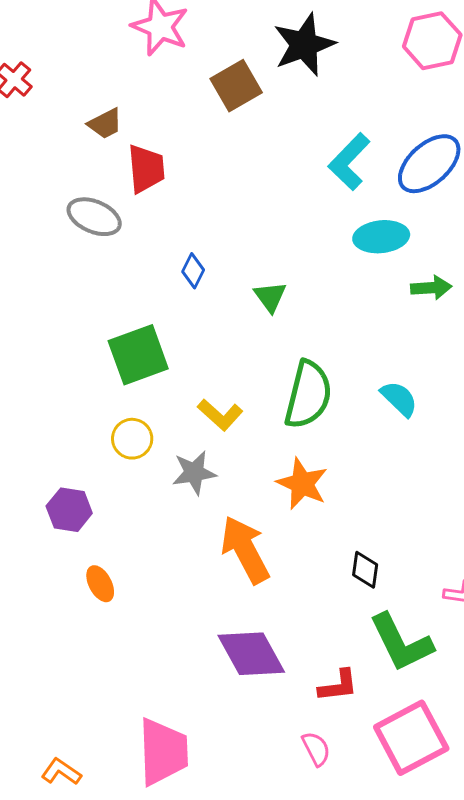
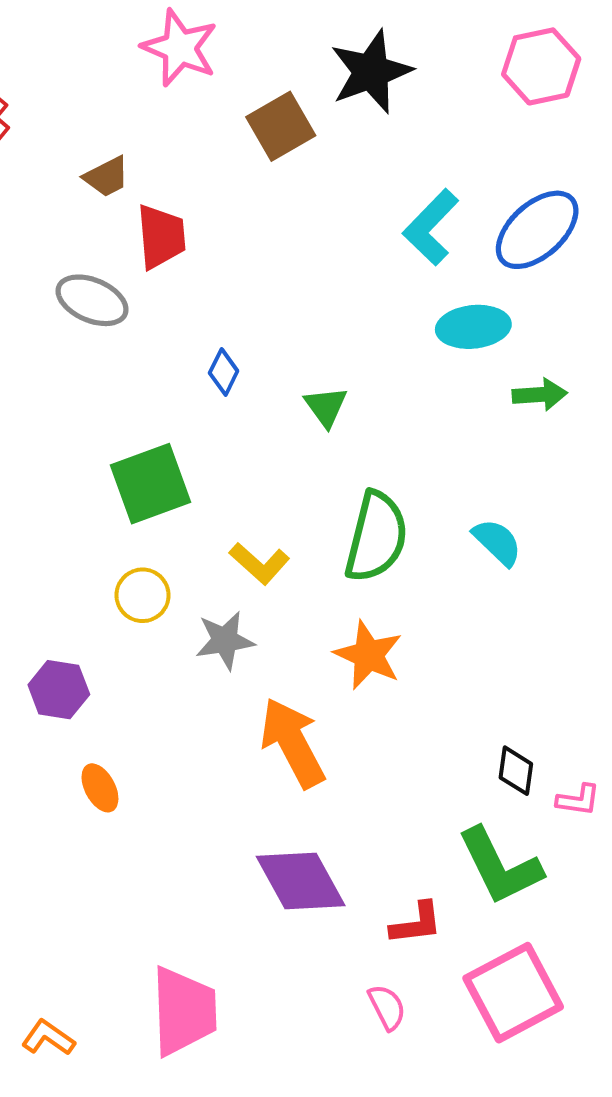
black diamond: (365, 570) -> (516, 771), moved

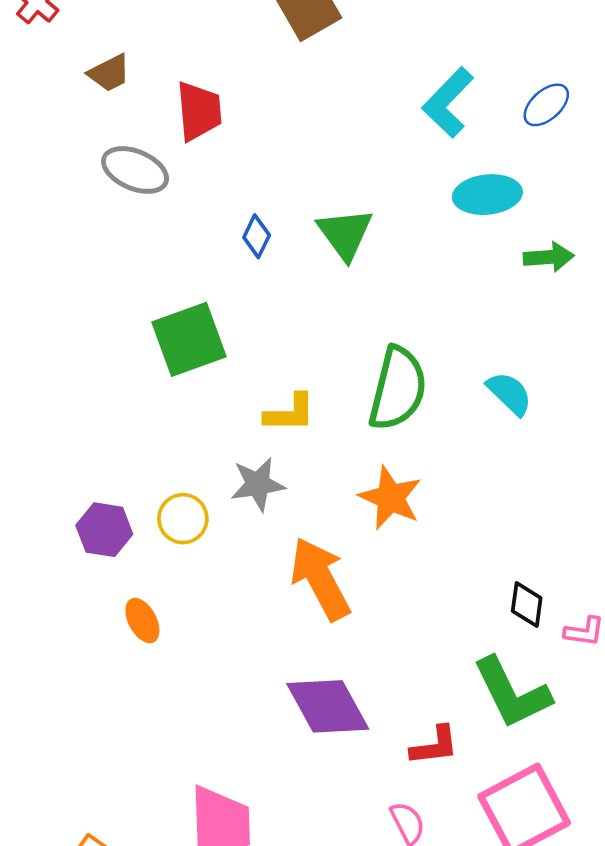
brown trapezoid: (107, 177) -> (109, 73), moved
blue ellipse: (537, 230) -> (546, 105), size x0.6
green triangle: (326, 407) -> (345, 234), moved, size x1.4
yellow L-shape: (259, 563) -> (290, 413), turned -42
yellow circle: (143, 595) -> (183, 519), moved

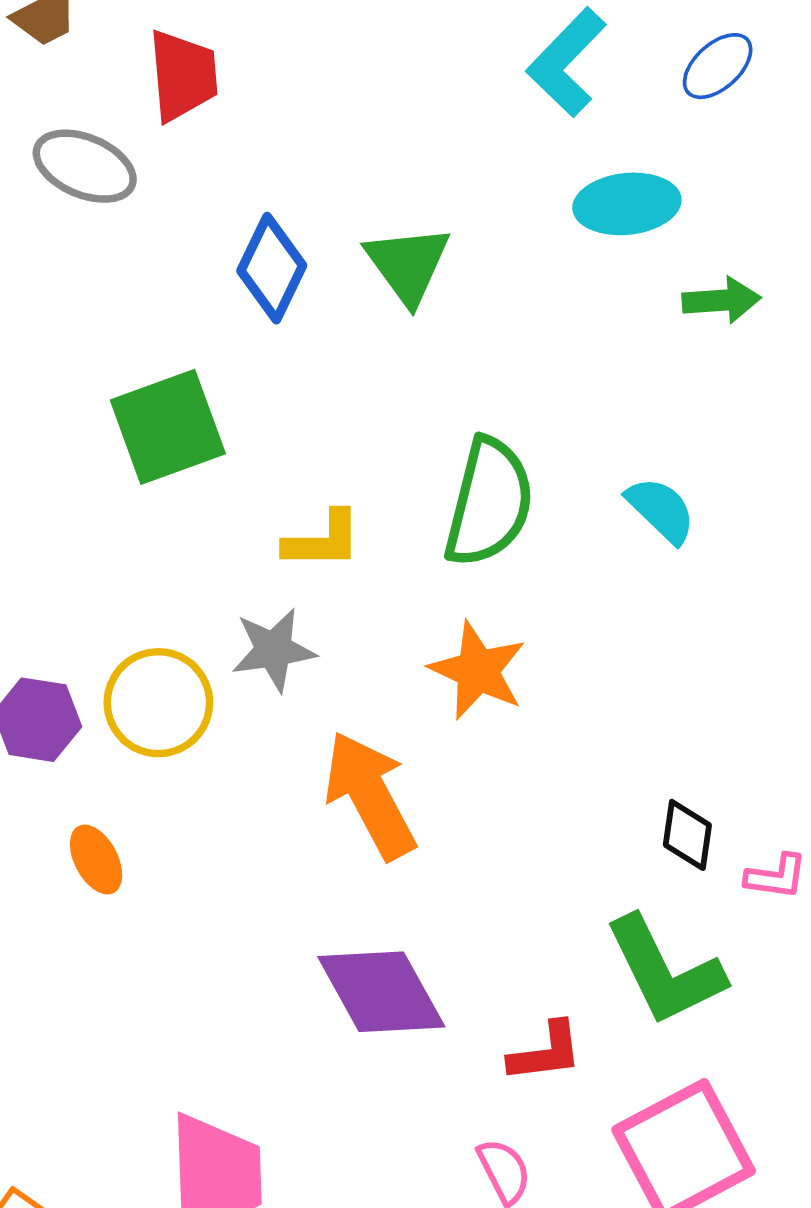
blue diamond: (257, 236) -> (272, 268), size x1.6
yellow circle: (183, 519) -> (158, 703), size x1.4

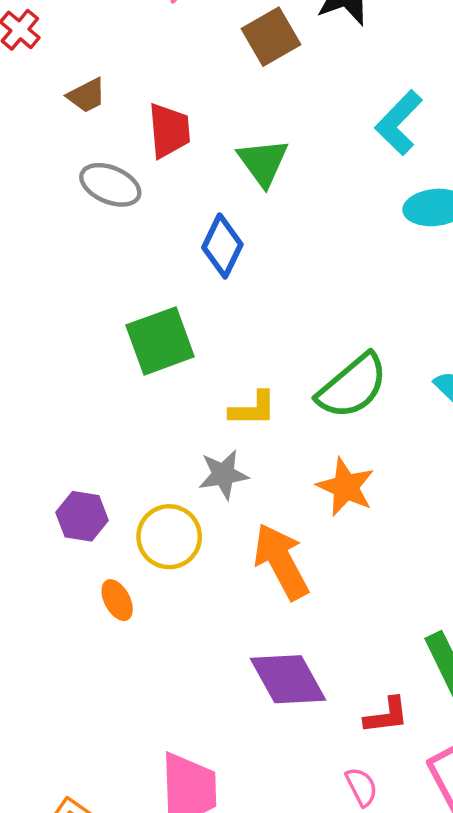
green triangle: (408, 264) -> (263, 162), moved
green semicircle: (489, 502) -> (352, 386), turned 36
yellow circle: (158, 703) -> (169, 537), moved

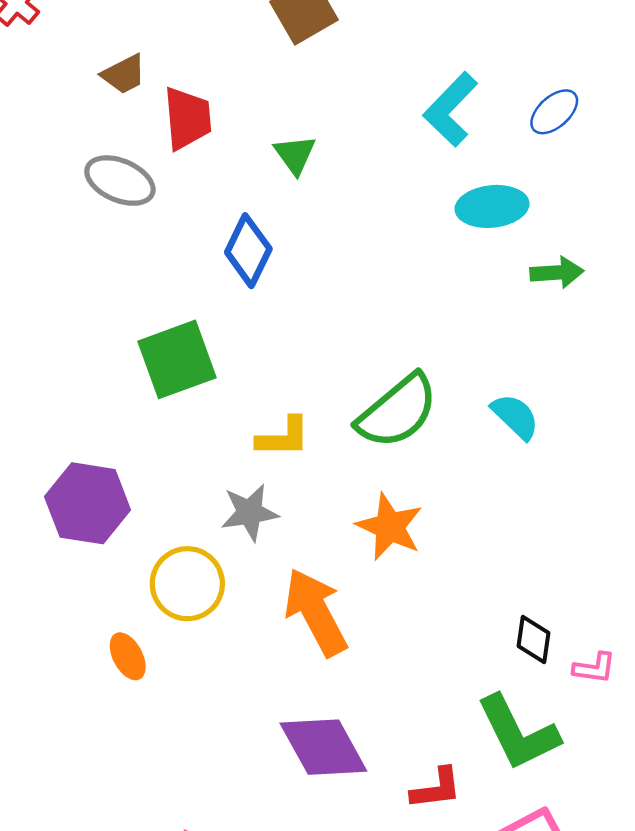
brown trapezoid: (87, 95) -> (124, 74), moved
green triangle: (263, 162) -> (295, 155), size x0.7
purple hexagon: (82, 516) -> (88, 503), moved, size x1.4

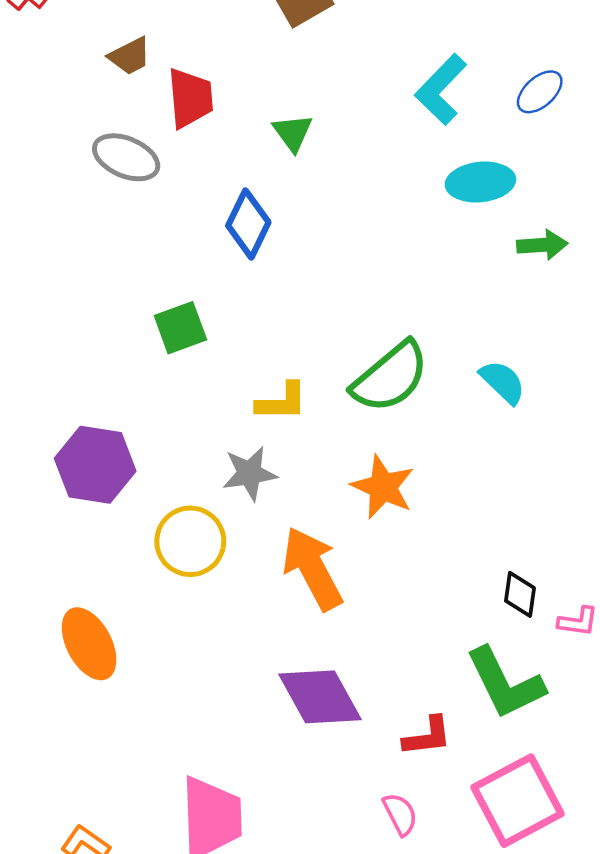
green square: (177, 359) -> (180, 328), size x0.7
orange ellipse: (128, 656) -> (89, 644), moved, size x1.6

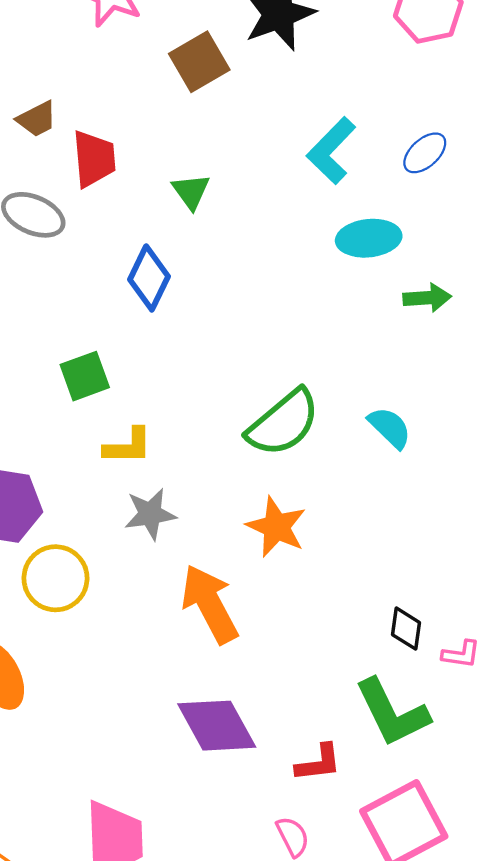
yellow L-shape: (282, 402) -> (128, 446), moved
yellow circle: (190, 541) -> (55, 578), moved

